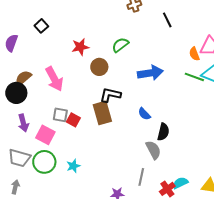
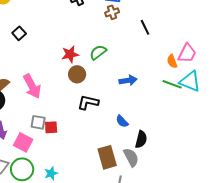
red star: (80, 47) -> (70, 54), moved
blue arrow: (150, 73) -> (128, 80), size x0.7
brown rectangle: (102, 113) -> (107, 157), moved
red square: (73, 120) -> (51, 127), turned -32

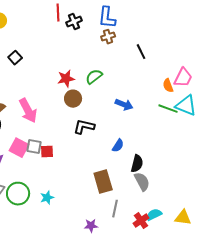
blue arrow: (128, 80) -> (124, 105), turned 30
blue semicircle: (122, 121) -> (118, 146), turned -104
pink square: (23, 142) -> (19, 148), moved
gray semicircle: (131, 157) -> (142, 182), moved

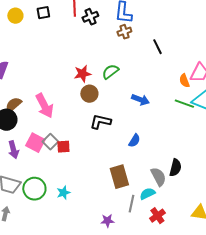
black square: (15, 58) -> (43, 13), moved, turned 32
gray square: (34, 147) -> (50, 142), turned 35
black semicircle: (137, 164) -> (175, 168), moved
cyan semicircle: (154, 215) -> (147, 194), moved

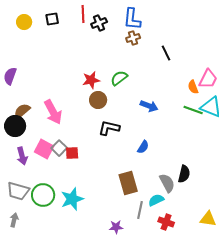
cyan star: (63, 193) -> (72, 199), size x1.6
red cross: (157, 216) -> (166, 222), turned -35

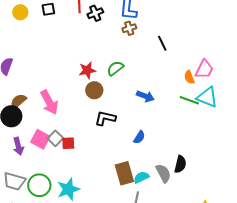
cyan semicircle: (156, 200) -> (141, 177), moved

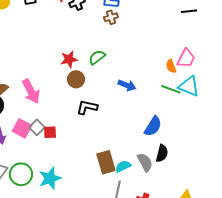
black line: (162, 43) -> (189, 11), moved, turned -70
blue semicircle: (139, 137) -> (153, 126), moved, size x1.5

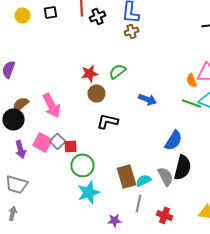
black semicircle: (162, 153) -> (182, 167), size x1.4
green circle: (21, 174) -> (82, 165), moved
cyan star: (50, 178) -> (88, 192), moved

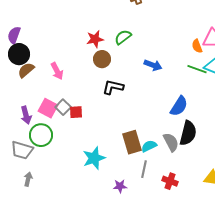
pink arrow: (52, 105) -> (57, 71), size x0.7
black circle: (14, 119) -> (19, 54), moved
green circle: (82, 165) -> (41, 135), moved
gray arrow: (12, 213) -> (28, 179), moved

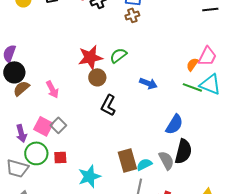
red star: (95, 39) -> (90, 57), size x1.4
orange semicircle: (197, 46) -> (192, 64), turned 56
black L-shape: (113, 87) -> (108, 105), turned -75
red square: (76, 112) -> (60, 157), moved

